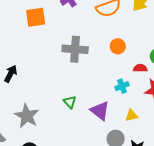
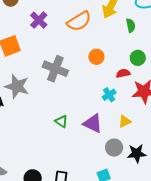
gray cross: (75, 49) -> (55, 69), turned 30
gray star: (27, 116) -> (17, 86), moved

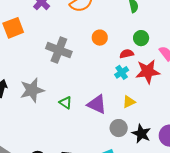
gray star: (17, 86) -> (32, 90), moved, turned -30
cyan cross: (109, 95) -> (122, 72), moved
black star: (137, 153) -> (141, 134), turned 30

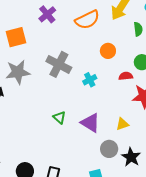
orange circle: (100, 38) -> (108, 51), moved
cyan cross: (122, 72) -> (90, 80), moved
gray star: (32, 90) -> (18, 72), moved

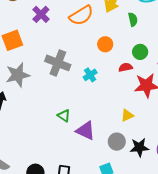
purple triangle: (90, 123) -> (86, 131), moved
black star: (131, 157) -> (139, 147), turned -30

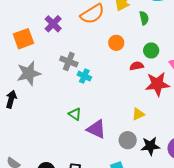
purple cross: (41, 14) -> (53, 24), moved
gray cross: (58, 63) -> (69, 61), size x0.7
cyan cross: (90, 75) -> (84, 76), moved, turned -32

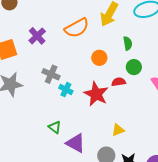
green semicircle: (144, 18) -> (128, 43), moved
red star: (157, 84) -> (96, 94), moved, turned 30

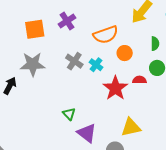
orange semicircle: (77, 28) -> (106, 35), moved
cyan cross: (66, 90) -> (96, 65), moved
yellow triangle: (118, 130) -> (131, 127), size x1.5

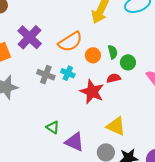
purple cross: (67, 21) -> (30, 37), size x1.4
green semicircle: (155, 44) -> (113, 52), moved
yellow triangle: (131, 127) -> (116, 126), turned 50

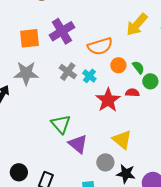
green semicircle: (113, 52) -> (138, 67), turned -40
green triangle: (53, 127) -> (61, 124), size x1.5

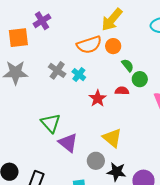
yellow arrow: (137, 25) -> (112, 20), moved
purple cross: (62, 31) -> (42, 21), moved, size x0.7
orange circle: (118, 65) -> (113, 46), moved
red star: (108, 100) -> (98, 98), size x0.7

